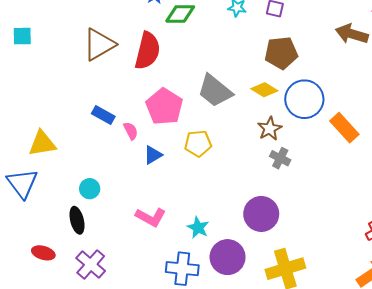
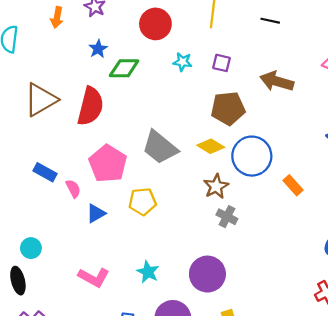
brown arrow: (352, 34) -> (277, 81), moved
orange rectangle: (344, 128) -> (293, 185), size x0.7
cyan star: (198, 228) -> (148, 272), moved

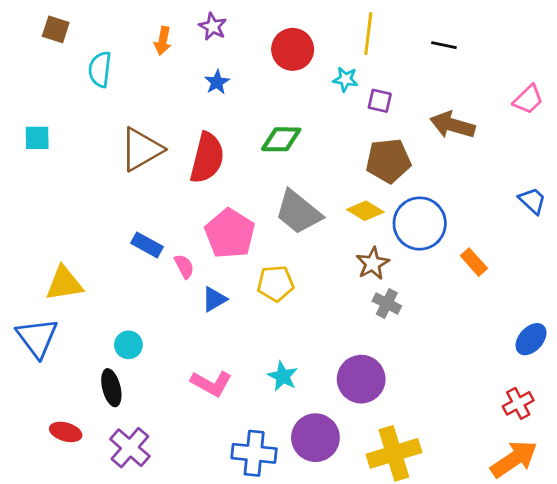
cyan star: (183, 62) -> (345, 79), moved
green diamond: (124, 68) -> (281, 139), moved

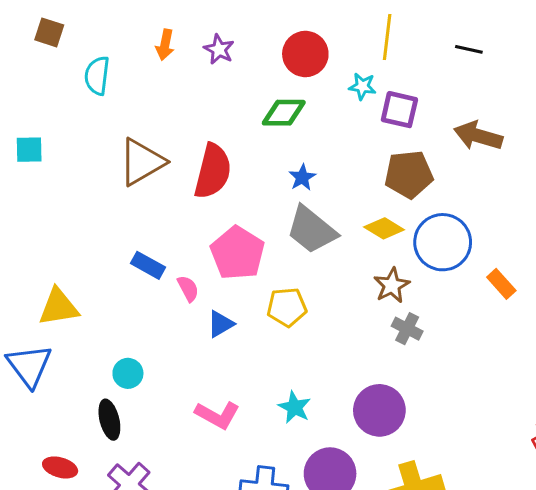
purple star: (213, 27) -> (219, 49), moved
blue star: (217, 82) -> (302, 177), moved
purple square: (380, 101) -> (399, 110), size x1.4
green diamond: (281, 139) -> (284, 113), moved

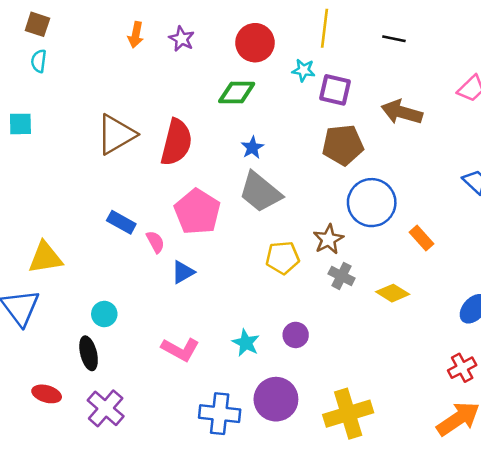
cyan semicircle: (97, 76) -> (39, 61), moved, size x0.7
yellow diamond: (384, 228) -> (393, 293), moved
yellow pentagon: (287, 307) -> (283, 258), moved
purple circle: (379, 410) -> (296, 335), moved, size x0.6

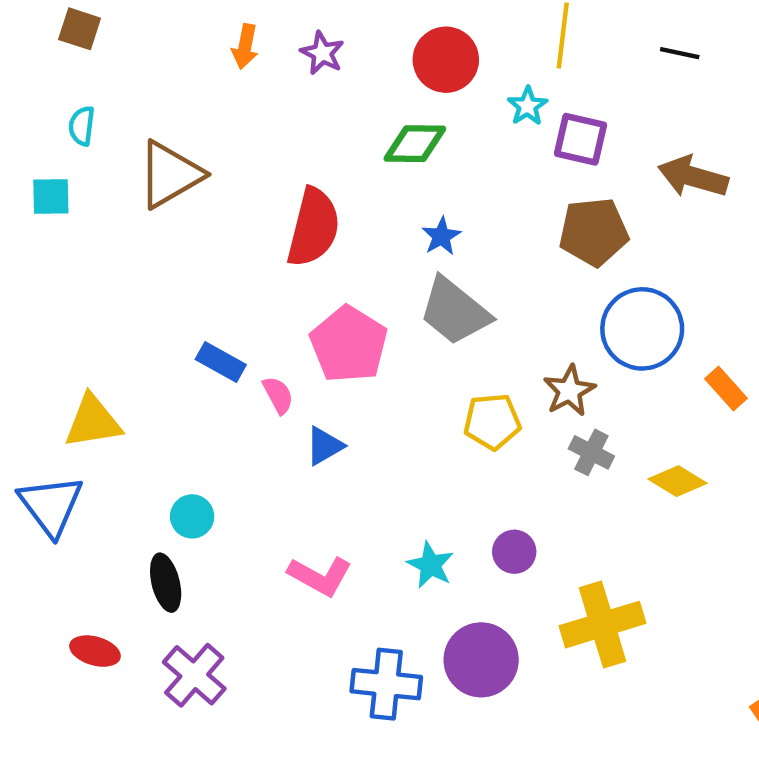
cyan semicircle: (39, 61) -> (82, 126), moved
cyan star: (304, 70) -> (527, 106), turned 30
brown triangle: (116, 134) -> (170, 174), moved
yellow cross: (348, 414) -> (602, 625), moved

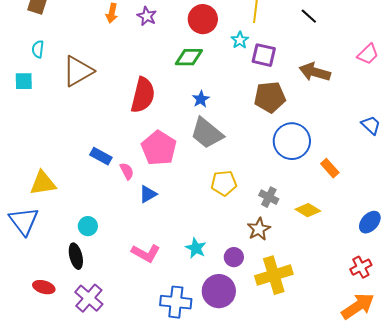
black line: (680, 53) -> (309, 16), turned 30
brown star: (569, 391) -> (259, 229), moved
purple circle: (514, 552) -> (234, 257), moved

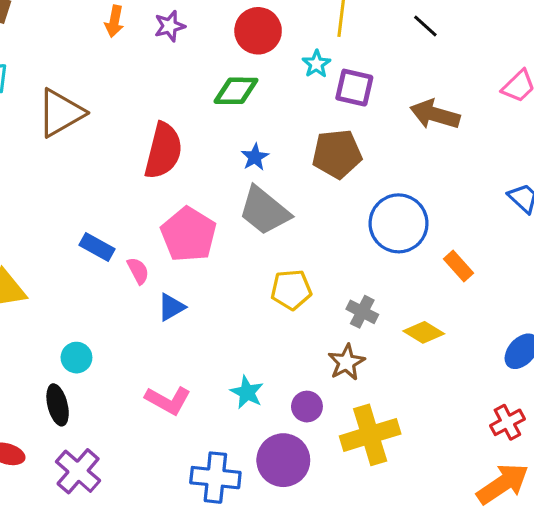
purple star: (147, 16) -> (170, 26), turned 30
brown pentagon: (270, 97) -> (337, 154), moved

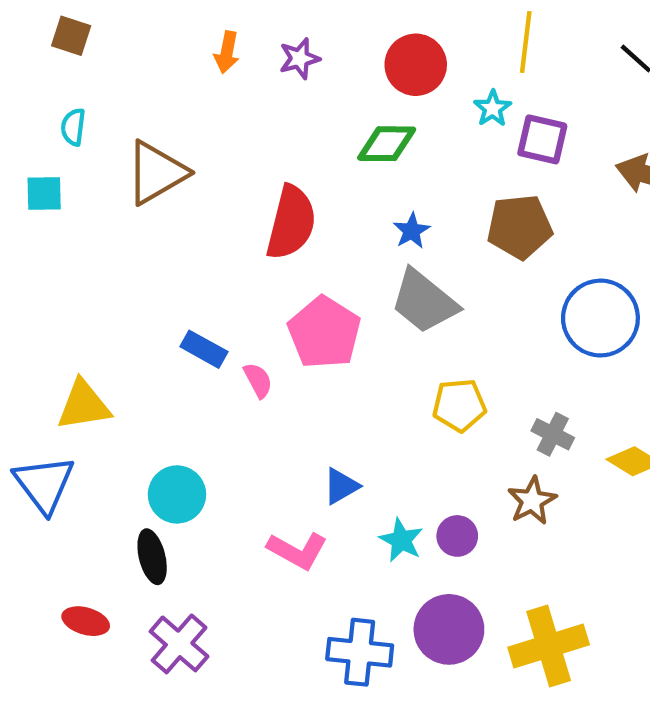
blue triangle: (171, 307) -> (341, 486), moved
cyan circle: (76, 358) -> (177, 494), size x1.4
purple circle: (307, 407) -> (457, 536), moved
yellow cross: (370, 435) -> (549, 646), moved

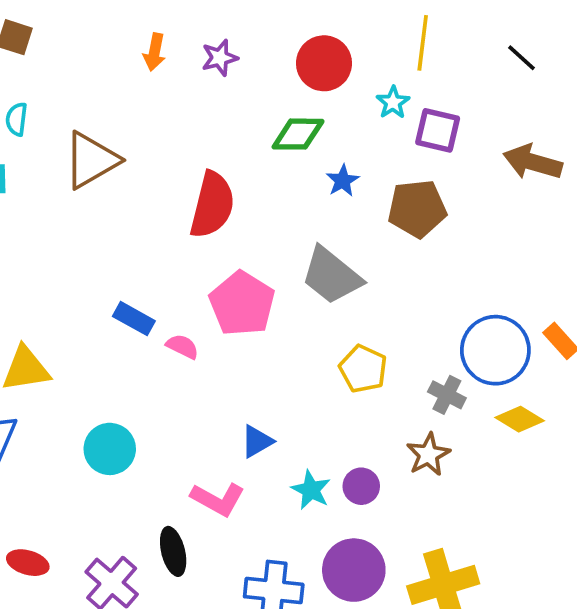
blue star: (412, 231) -> (343, 181), moved
blue circle: (600, 318) -> (495, 350), moved
pink semicircle: (258, 380) -> (182, 346), turned -36
yellow pentagon: (459, 405) -> (363, 369), turned 30
black ellipse: (152, 557) -> (173, 551), moved

